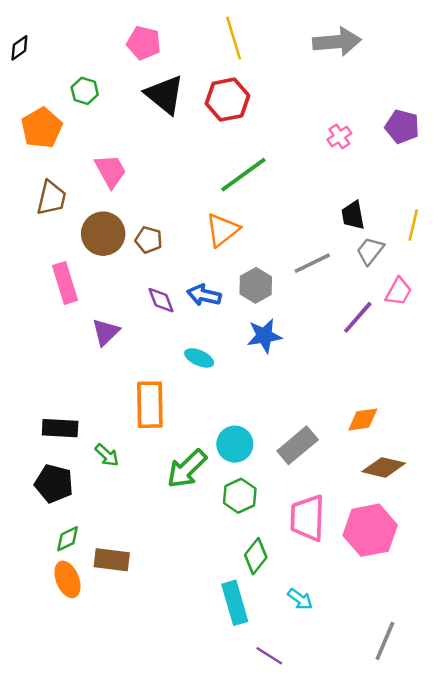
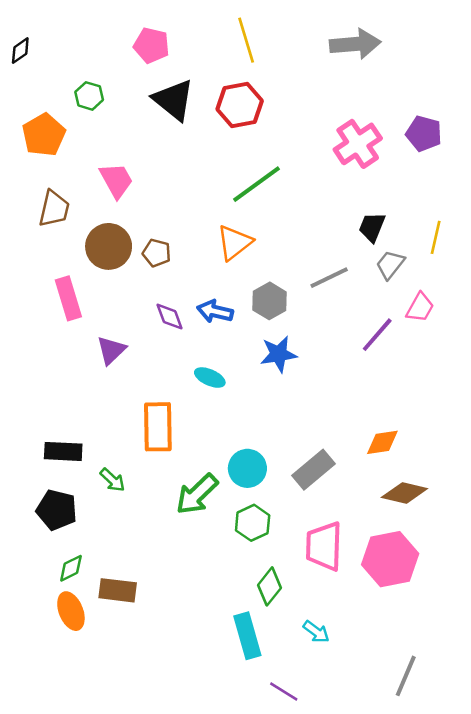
pink cross: (339, 136) -> (358, 144), size x1.8
black trapezoid: (353, 215) -> (372, 227), turned 32

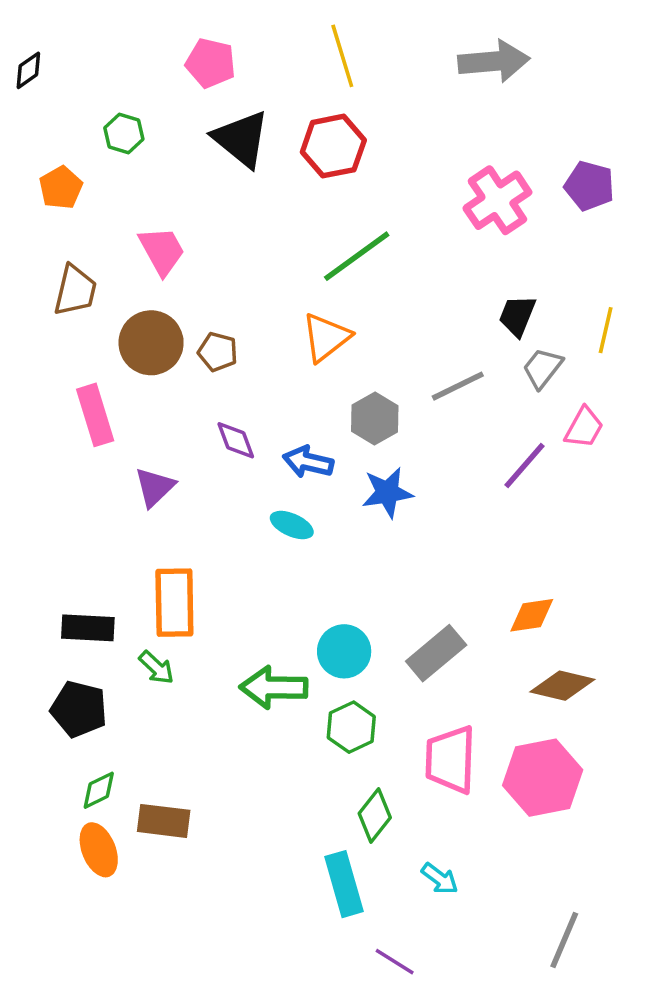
orange pentagon: (44, 135) -> (61, 188), size x0.7
blue arrow: (215, 311) -> (308, 462), moved
orange rectangle: (158, 427) -> (174, 603), moved
green arrow: (197, 494) -> (274, 687), turned 45

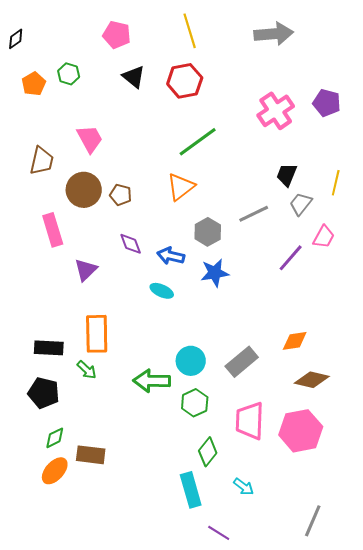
black triangle: (241, 139) -> (134, 77), size x0.7
orange pentagon: (61, 188) -> (34, 84), moved
orange ellipse: (99, 850) -> (55, 471), turned 64

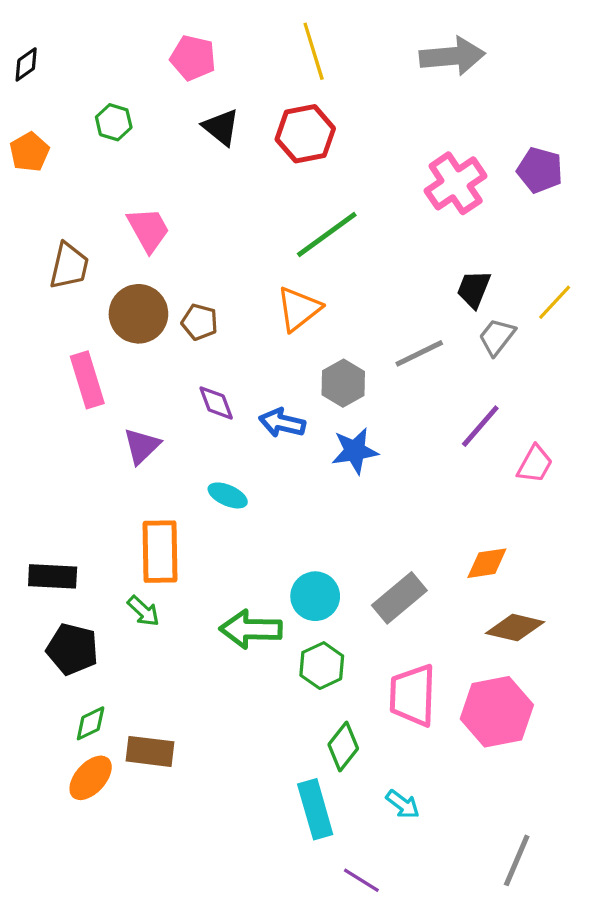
orange pentagon: (34, 84) -> (29, 152), moved
yellow line: (336, 183) -> (555, 302), turned 30
pink trapezoid: (324, 237) -> (535, 464), moved
cyan ellipse: (162, 291) -> (228, 495), moved
black rectangle: (49, 348) -> (53, 576), moved

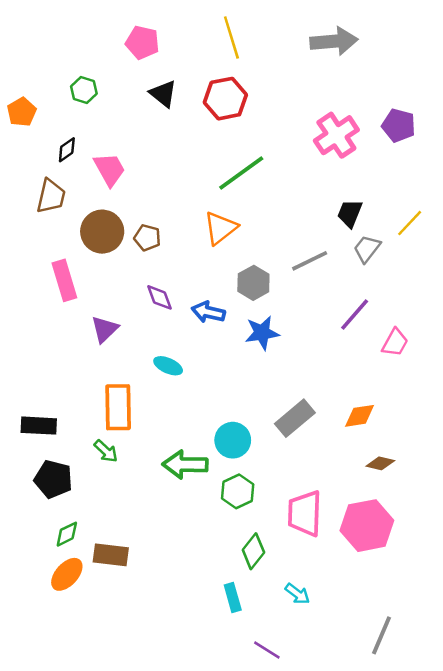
black diamond: (26, 64) -> (67, 150), moved
gray rectangle: (399, 598) -> (295, 418), moved
brown diamond: (515, 628) -> (380, 463), size x0.7
cyan rectangle: (315, 809) -> (233, 598), size x0.7

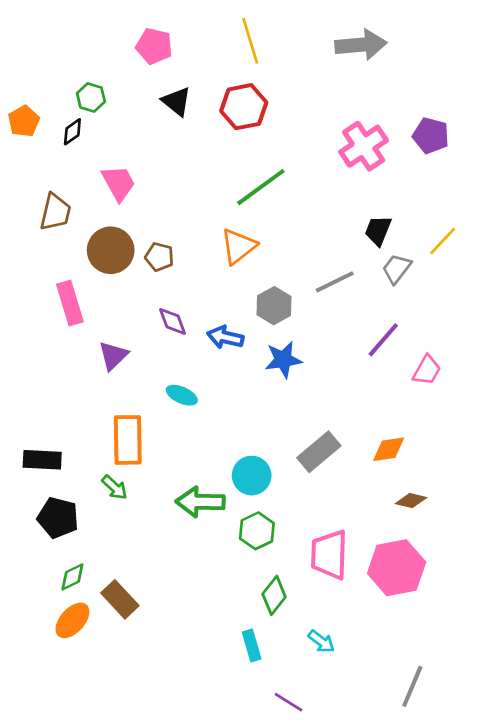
black diamond: (67, 150) -> (72, 132), moved
brown rectangle: (111, 555) -> (120, 599), turned 40

